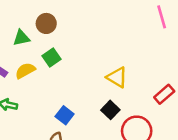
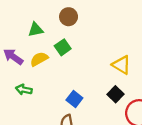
brown circle: (46, 23) -> (69, 17), moved

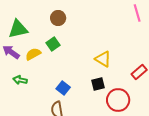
green triangle: (36, 30) -> (18, 29), moved, size x1.5
black square: (116, 94) -> (98, 84), turned 32

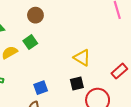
blue square: (63, 88) -> (41, 88), turned 32

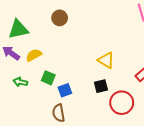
green square: (30, 42) -> (48, 78), moved, turned -32

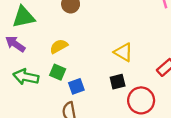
yellow semicircle: (34, 55) -> (59, 46), moved
green arrow: (20, 82) -> (26, 77), size x1.5

